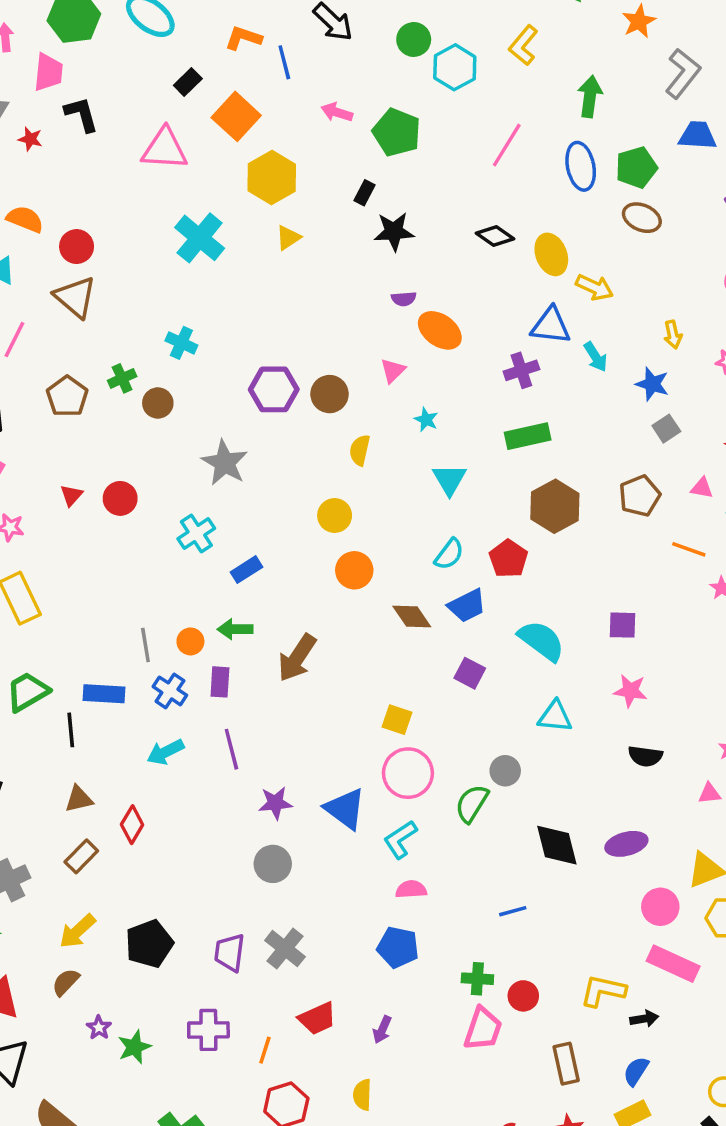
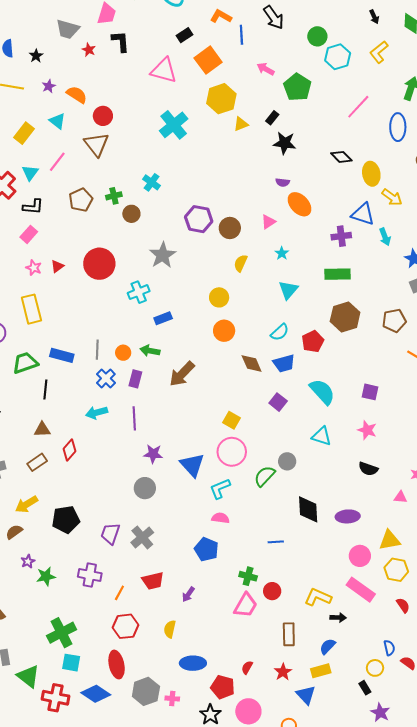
yellow triangle: (288, 238) -> (241, 124), moved
red triangle: (71, 495) -> (57, 266), moved
red circle: (120, 498) -> (99, 264), size x1.6
blue rectangle: (104, 694) -> (62, 355), moved

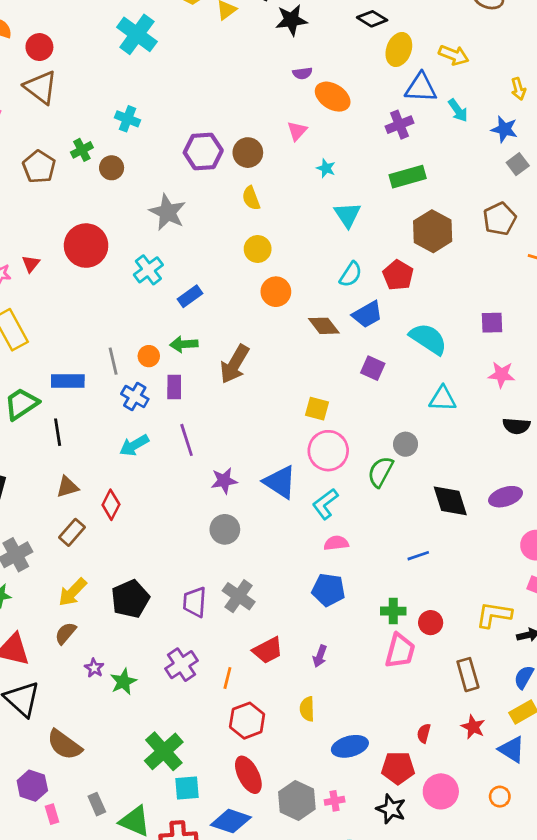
yellow ellipse: (371, 174) -> (399, 49), moved, turned 45
yellow semicircle: (241, 263) -> (251, 198), moved, turned -30
purple cross: (90, 575) -> (182, 665), turned -30

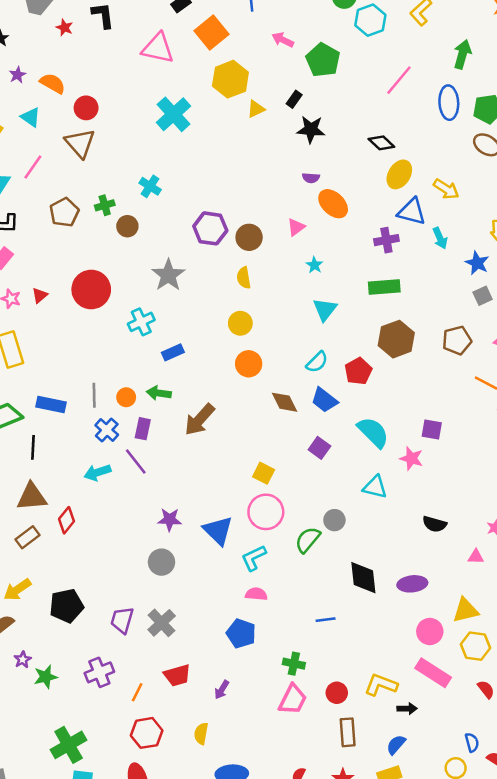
blue trapezoid: (367, 314) -> (324, 400), turned 56
pink star: (501, 375) -> (411, 458), moved
purple line: (187, 440) -> (136, 461), moved, turned -32
brown triangle: (67, 487) -> (32, 497), size x1.5
red circle: (431, 623) -> (337, 693), moved

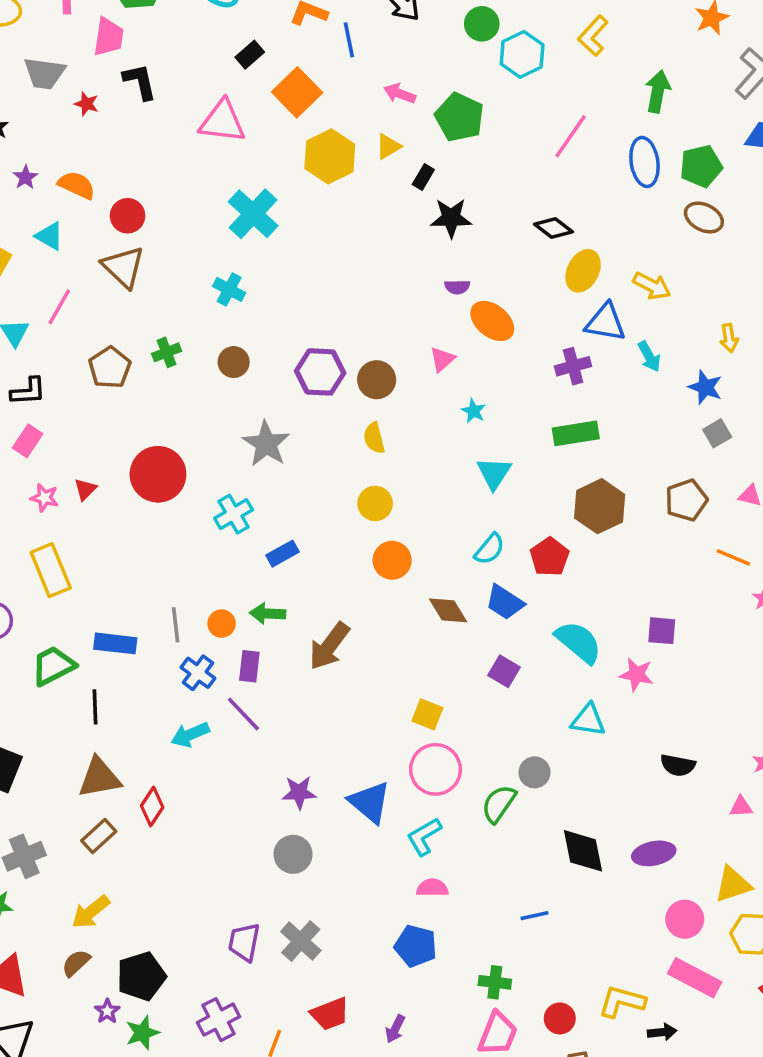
yellow triangle: (256, 109) -> (388, 146), moved
cyan cross: (150, 186) -> (229, 289), moved
brown circle: (127, 226) -> (234, 362), moved
black pentagon: (67, 606) -> (141, 976), moved

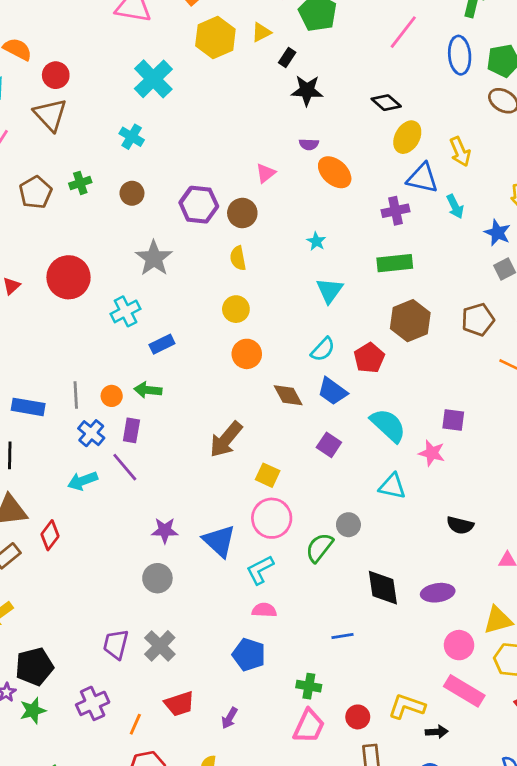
yellow arrow: (652, 286) -> (460, 152), turned 36
pink triangle: (442, 359) -> (266, 173), moved
brown arrow: (329, 646) -> (226, 439), moved

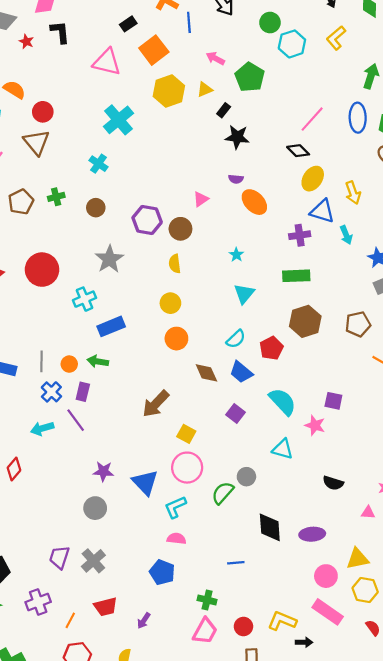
pink line: (403, 32) -> (312, 119), moved
blue rectangle: (162, 344) -> (111, 326), size x1.4

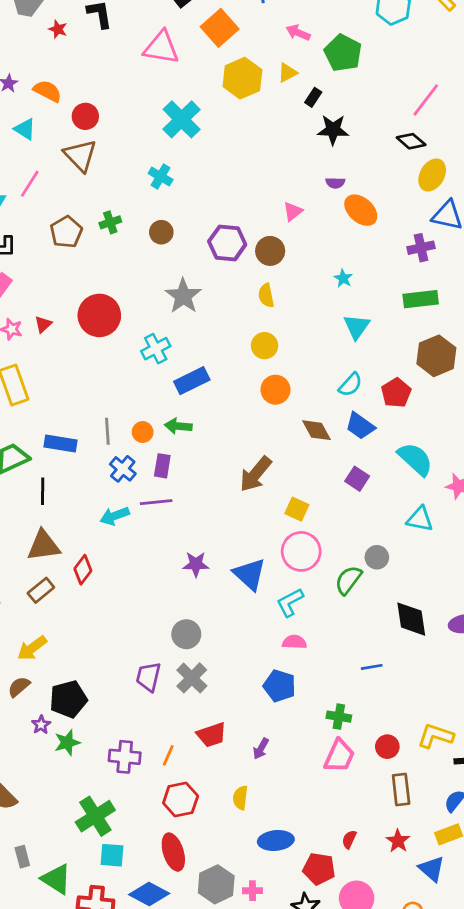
purple line: (76, 420) -> (156, 502), turned -55
gray circle: (95, 508) -> (186, 634), moved
purple cross: (38, 602) -> (125, 757), moved, turned 30

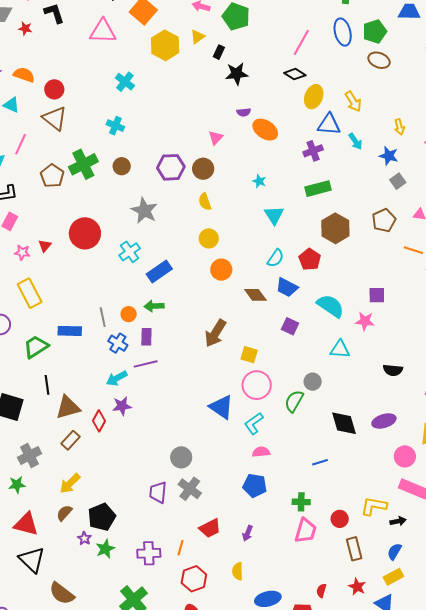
cyan cross: (182, 119) -> (125, 82), size x0.7
green cross: (110, 222) -> (83, 164), size x1.8
black line: (43, 491) -> (47, 385), moved
purple star: (196, 564) -> (122, 406), moved

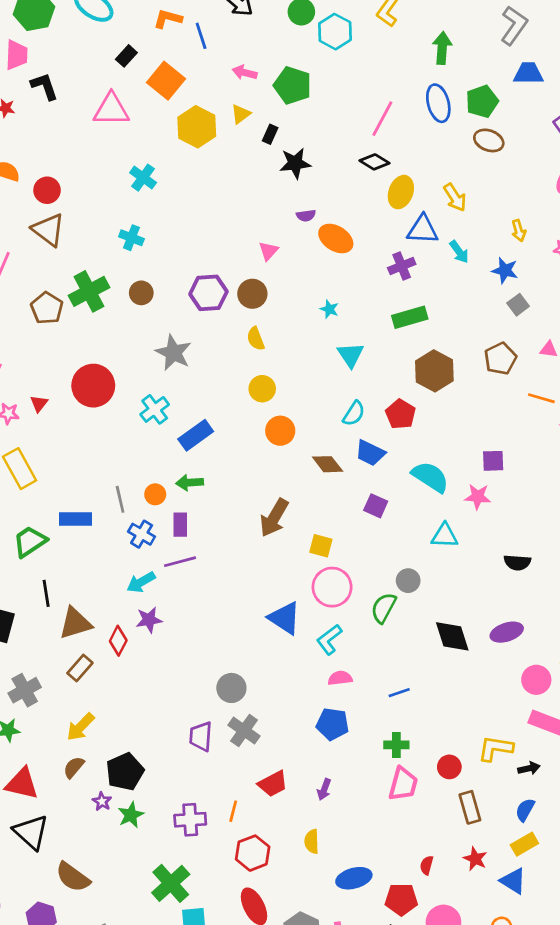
blue line: (320, 462) -> (399, 693), moved

